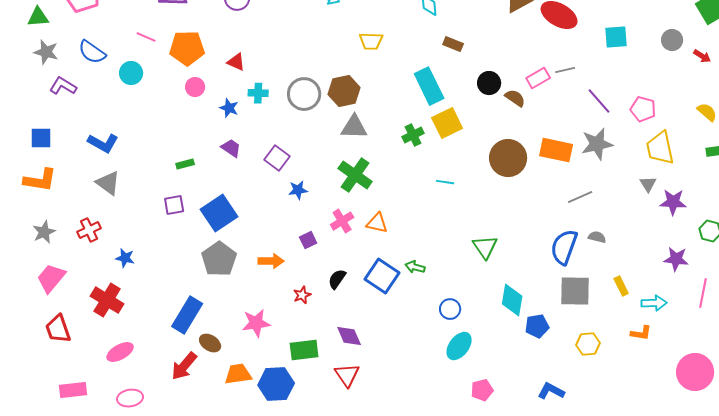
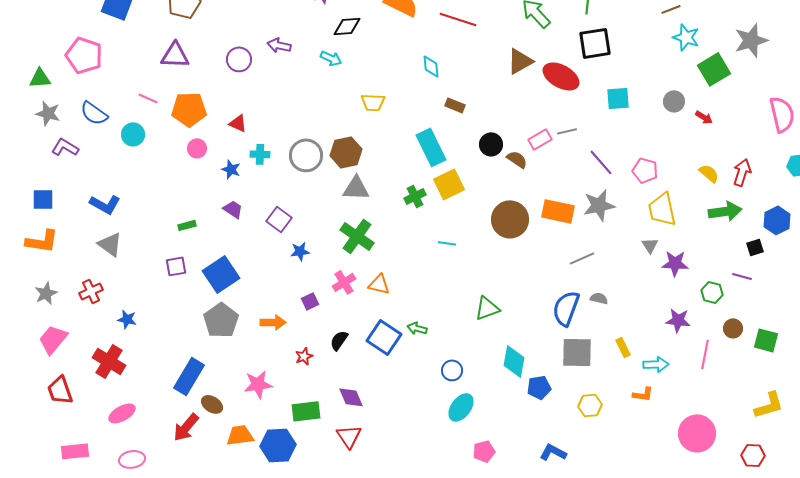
green triangle: (485, 247) -> (487, 308), turned 44

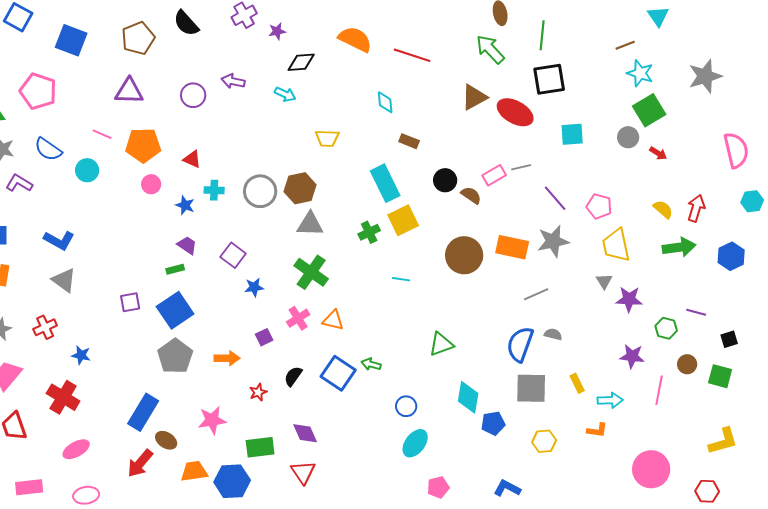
green square: (714, 69) -> (649, 110), moved
green rectangle: (187, 225) -> (175, 269), moved
black square: (755, 247) -> (729, 339), moved

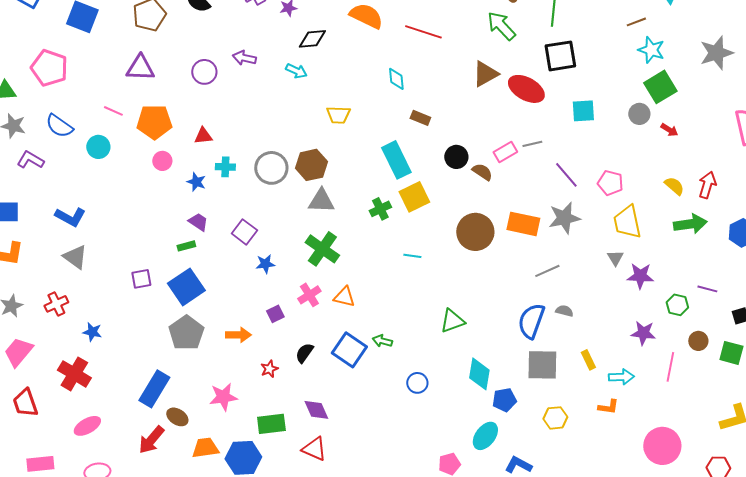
red triangle: (192, 159) -> (203, 136), turned -30
cyan ellipse: (415, 443) -> (485, 436), moved
red triangle: (303, 472) -> (314, 449), turned -32

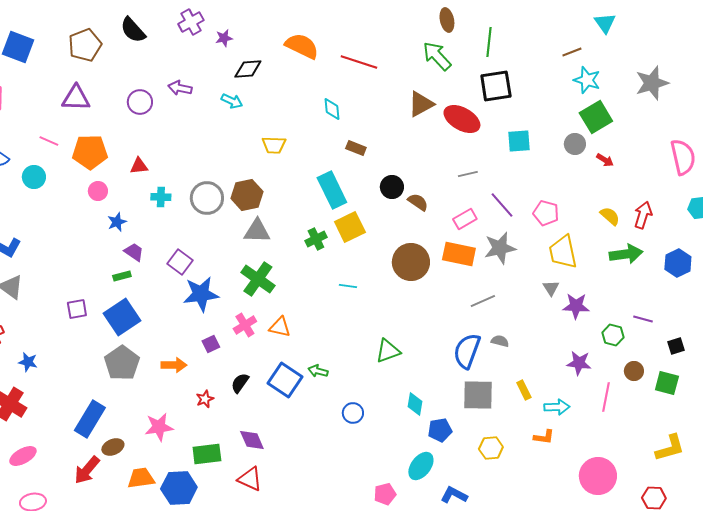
pink rectangle: (505, 152) -> (465, 219), moved
blue star: (196, 182) -> (117, 222), moved, turned 30
blue star: (265, 264) -> (201, 294), size x1.8
cyan diamond: (479, 374) -> (415, 404), size x0.7
brown ellipse: (177, 417) -> (113, 447), turned -55

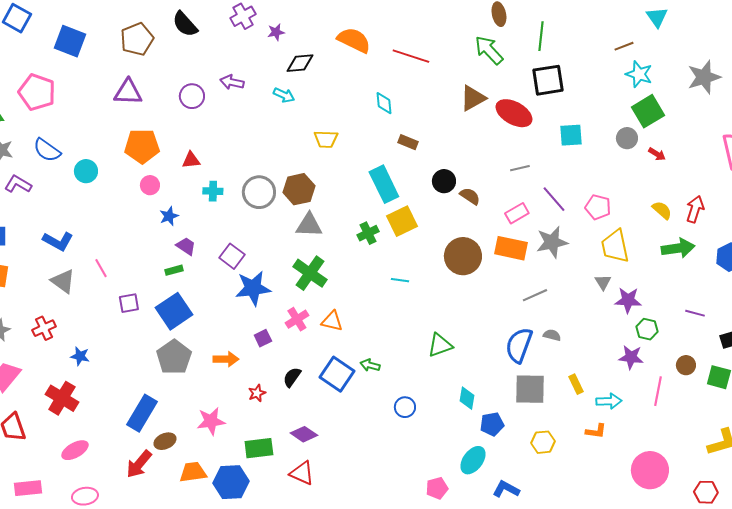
pink line: (49, 141) -> (101, 268), moved, turned 36
green hexagon: (613, 335) -> (647, 329), moved
purple diamond: (252, 440) -> (304, 434), turned -32

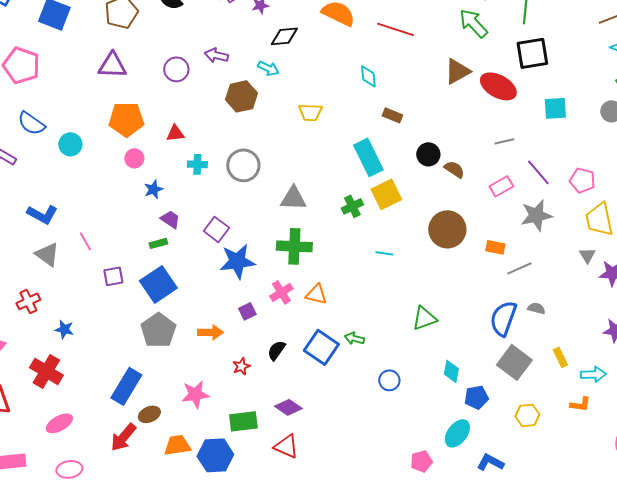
brown hexagon: (299, 189) -> (241, 96), moved
orange rectangle: (511, 248) -> (495, 247), moved, size x0.6
green cross: (310, 273) -> (294, 246), turned -32
gray square: (530, 389) -> (514, 362), turned 36

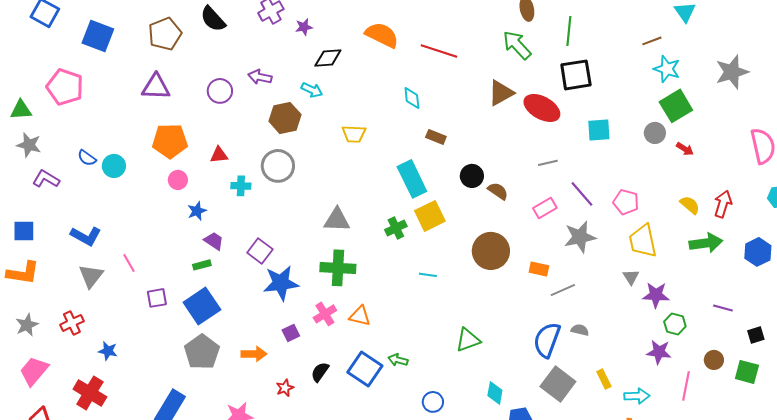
blue semicircle: (31, 123) -> (87, 158), moved, size x0.7
gray circle: (243, 165) -> (278, 166), moved
gray triangle: (47, 254) -> (91, 276), turned 32

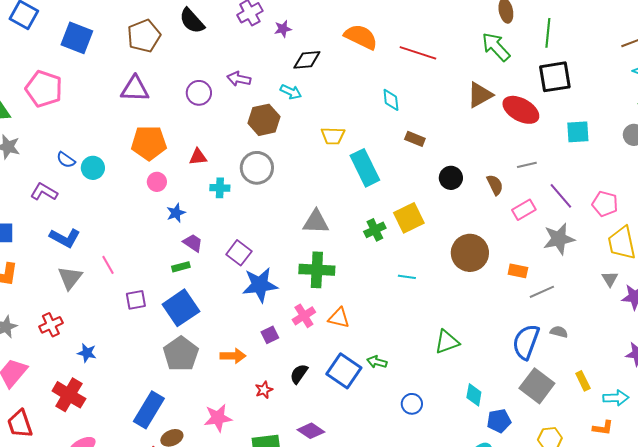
purple L-shape: (46, 179) -> (44, 192), moved
cyan rectangle: (412, 179) -> (365, 168), moved
brown semicircle: (498, 191) -> (495, 185), moved, turned 30

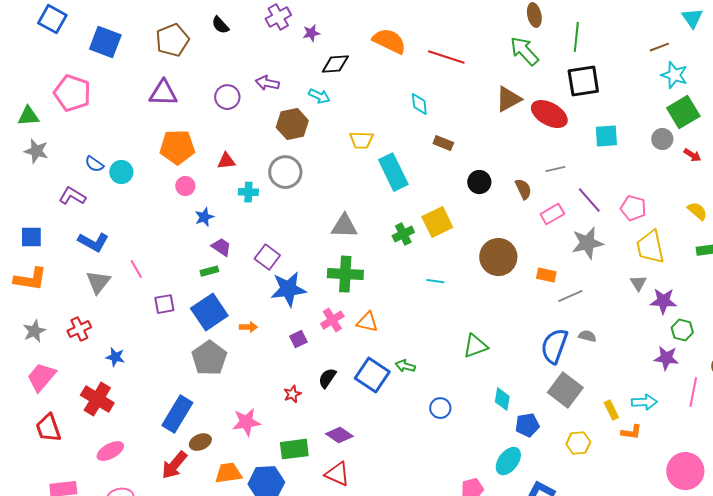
black semicircle: (192, 21) -> (220, 25), size x0.7
orange arrow: (233, 356) -> (248, 327), moved, size x0.7
yellow rectangle: (583, 381) -> (611, 410), moved

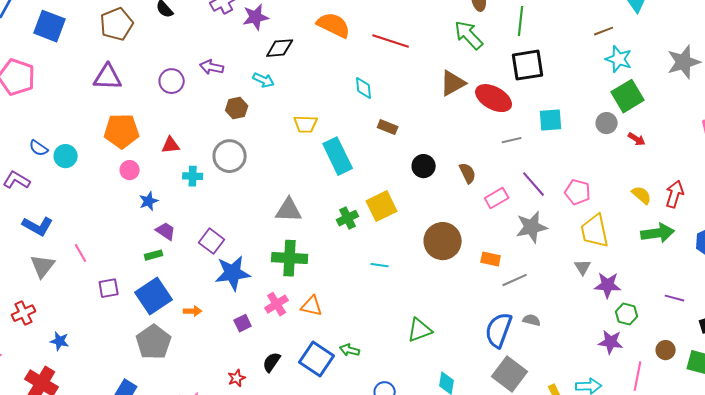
purple star: (311, 33) -> (256, 17), size x1.5
brown hexagon: (292, 124) -> (237, 108), size x0.7
gray line: (555, 169) -> (512, 140), moved

